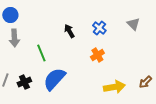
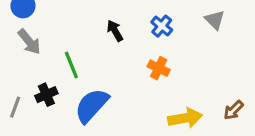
gray arrow: (14, 38) -> (29, 42), turned -36
orange cross: (97, 55) -> (159, 68), turned -32
black cross: (24, 82) -> (46, 95), moved

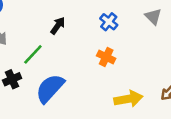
black arrow: (115, 31) -> (58, 26), moved, turned 66
green line: (71, 65) -> (33, 54), turned 65

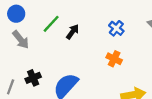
green line: (33, 54) -> (51, 24), moved

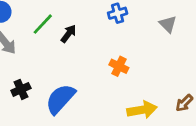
blue cross: (116, 28) -> (118, 13), moved, turned 35

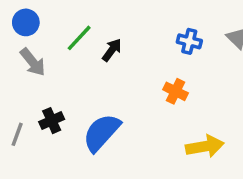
blue cross: (118, 13) -> (189, 41), moved, turned 30

